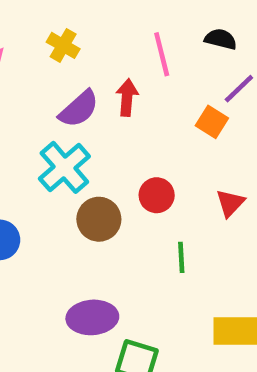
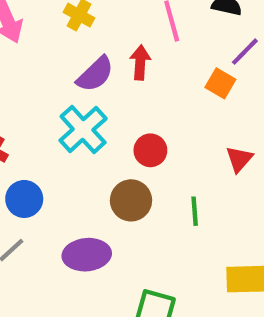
red circle: (157, 195) -> (150, 150), moved
brown circle: (99, 219) -> (131, 200), moved
purple ellipse: (92, 317) -> (87, 255), moved

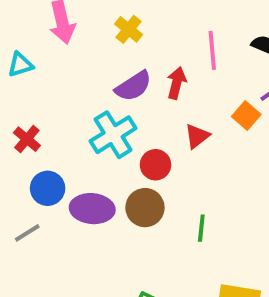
red circle: (150, 150) -> (156, 165), moved
red triangle: (239, 159) -> (197, 136), moved
purple ellipse: (87, 255) -> (92, 209), moved

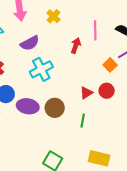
purple semicircle: (133, 86) -> (30, 43), moved
red triangle: (197, 136) -> (86, 93), moved
red circle: (156, 165) -> (107, 91), moved

